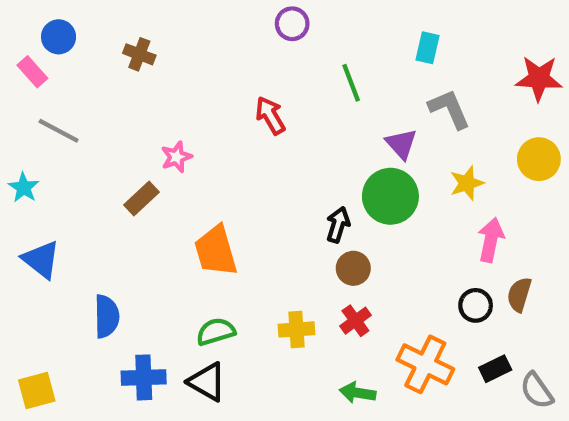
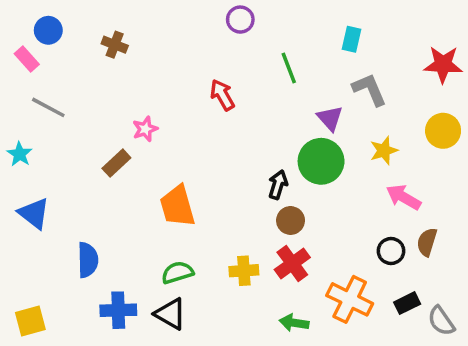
pink arrow: (491, 240) -> (404, 197), turned -72
red cross: (355, 321) -> (292, 264), size x1.4

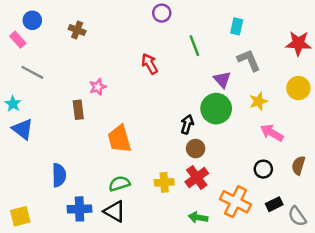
brown rectangle: (116, 163) -> (78, 110), turned -54
blue triangle: (34, 213) -> (23, 129), moved
brown semicircle: (427, 242) -> (298, 165), moved

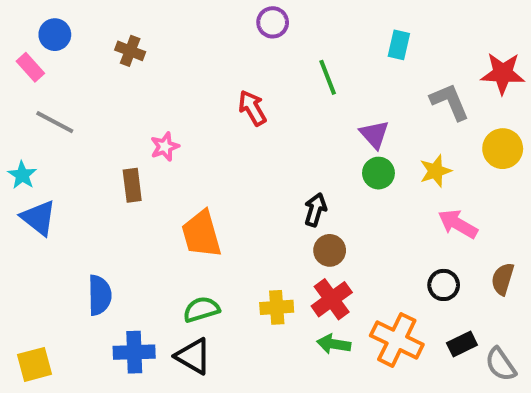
gray L-shape: (249, 60) -> (450, 102), moved
green circle: (216, 109) -> (378, 173), moved, size x0.6
green arrow: (198, 217) -> (334, 344), moved

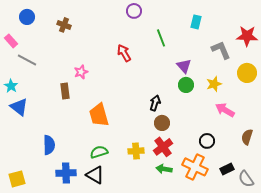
pink rectangle: (30, 67) -> (11, 41), moved
black circle: (444, 285) -> (207, 141), moved

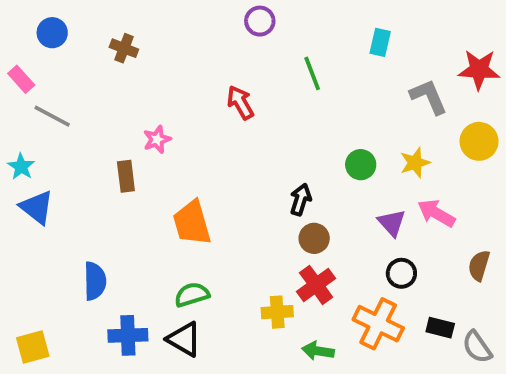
purple triangle: (184, 66) -> (392, 223), moved
yellow cross: (136, 151) -> (277, 312), moved
green arrow: (164, 169) -> (318, 351), moved
black rectangle: (227, 169) -> (440, 328), turned 40

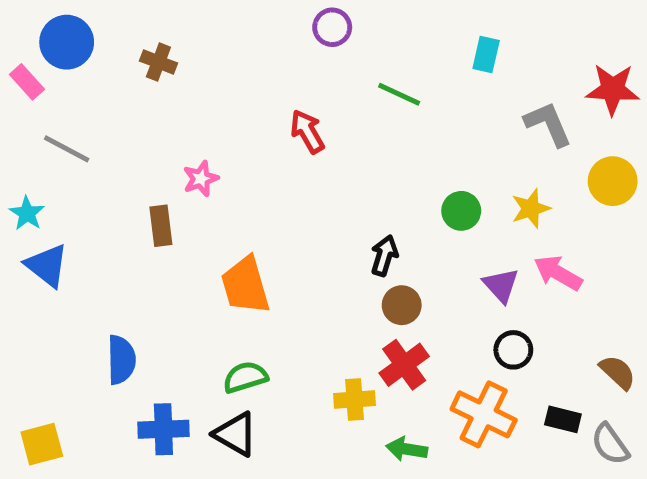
blue circle: (52, 33) -> (67, 42), size x1.4
green line: (312, 73) -> (399, 94), turned -44
pink rectangle: (21, 79) -> (27, 82), moved
brown semicircle: (479, 266) -> (618, 372), moved, turned 116

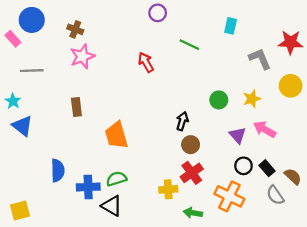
gray line: (67, 149) -> (32, 71), turned -30
pink star: (201, 179) -> (82, 56), moved, size x1.5
black rectangle: (563, 419) -> (267, 168), moved, turned 35
blue cross: (163, 429) -> (88, 187), moved
gray semicircle: (610, 444) -> (275, 195), moved

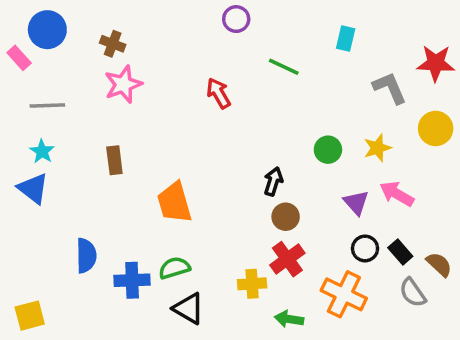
cyan star: (13, 101) -> (42, 151), moved
black triangle: (112, 206) -> (189, 308), moved

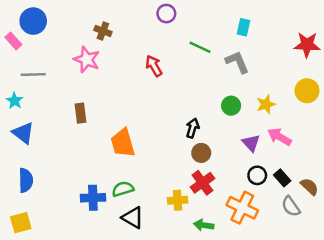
brown cross: (113, 44) -> (103, 31), moved
pink star: (123, 84) -> (87, 60), turned -30
gray L-shape: (390, 88) -> (237, 62), moved
cyan star: (42, 151) -> (15, 101), moved
blue semicircle: (86, 256) -> (26, 180), moved

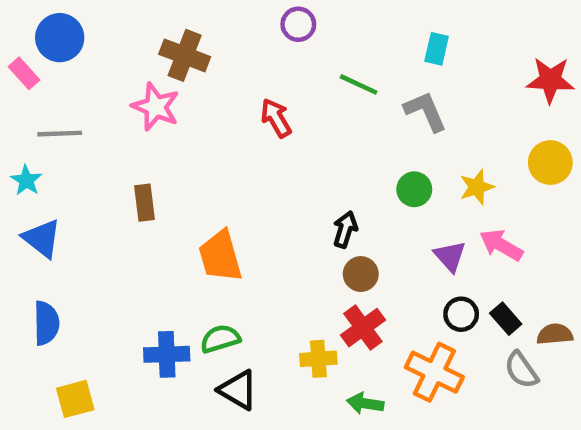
brown cross: (103, 31) -> (185, 55), size x1.5
brown semicircle: (309, 187) -> (555, 334), turned -48
yellow square: (21, 223) -> (75, 399), moved

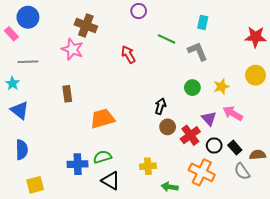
orange trapezoid: (220, 256) -> (102, 119), turned 90
red cross: (363, 328) -> (190, 135), moved

